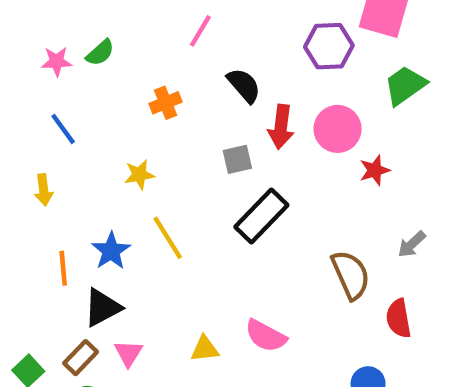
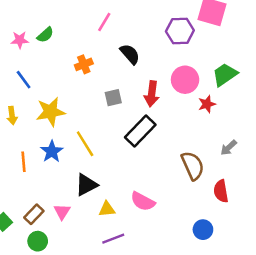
green trapezoid: (405, 85) -> (225, 75), moved
red arrow: (281, 127) -> (152, 94), moved
gray square: (237, 159) -> (113, 98), moved
yellow star: (139, 175) -> (50, 112), moved, size x1.6
black triangle: (102, 307) -> (86, 185), moved

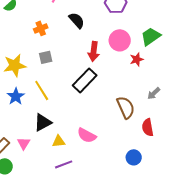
gray square: (113, 98) -> (46, 57), moved

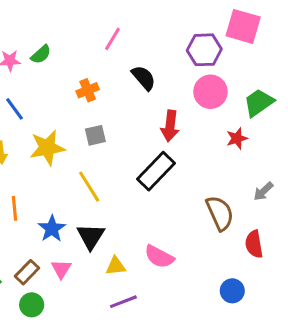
pink circle: (120, 40) -> (210, 92), moved
blue star: (16, 96) -> (52, 229), moved
black triangle: (43, 122) -> (91, 236), turned -30

